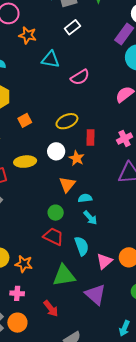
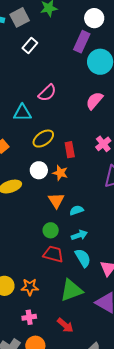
cyan triangle: (50, 59) -> (22, 113), moved
cyan arrow: (90, 218) -> (79, 235), moved, turned -56

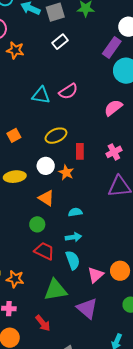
cyan triangle: (22, 113) -> (41, 95), moved
orange triangle: (56, 200) -> (46, 198), moved, turned -36
green circle: (51, 230) -> (37, 224), moved

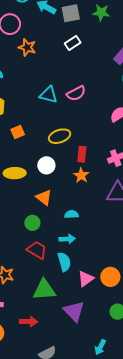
orange star: (66, 172) -> (81, 175), moved
red arrow: (43, 323) -> (29, 322), turned -54

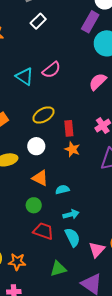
cyan triangle: (48, 95) -> (25, 76), turned 30
cyan semicircle: (71, 214) -> (62, 190), moved
green triangle: (44, 290) -> (58, 269), size x0.7

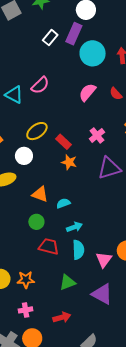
white rectangle: (38, 21) -> (50, 38), moved
red rectangle: (69, 128) -> (63, 142), turned -35
white circle: (36, 146) -> (24, 156), moved
cyan semicircle: (72, 237) -> (78, 250), turned 30

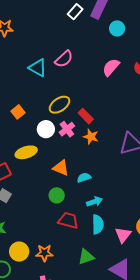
cyan circle: (93, 53) -> (117, 28), size x0.6
pink cross: (97, 135) -> (67, 129), moved

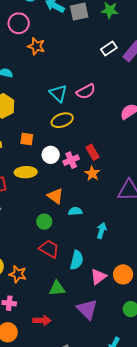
yellow ellipse: (59, 105) -> (62, 120), moved
orange square: (18, 112) -> (27, 139), moved, turned 32
cyan arrow: (94, 202) -> (102, 231), moved, turned -70

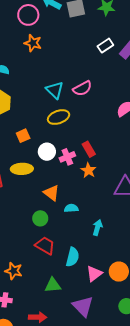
pink circle: (19, 23) -> (28, 15), moved
orange square: (27, 139) -> (23, 136), turned -32

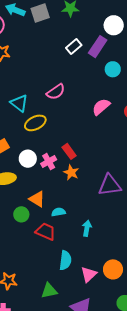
cyan triangle: (55, 90) -> (19, 103), moved
green circle: (40, 218) -> (21, 214), moved
red trapezoid: (45, 246) -> (46, 231), moved

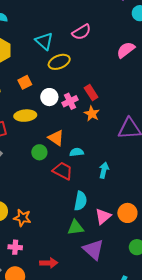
green triangle: (49, 291) -> (76, 228), moved

